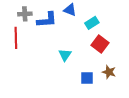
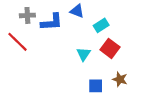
red line: (16, 38) -> (17, 42), turned -45
cyan triangle: (65, 55) -> (84, 54), moved

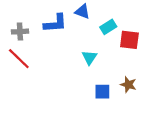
gray cross: (27, 15) -> (20, 32), moved
red line: (17, 42) -> (19, 59), moved
red square: (110, 48) -> (129, 40), moved, turned -30

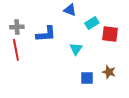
blue L-shape: (55, 23) -> (46, 34), moved
red line: (19, 59) -> (16, 50), turned 35

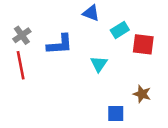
gray cross: (17, 27) -> (22, 35), turned -32
blue square: (87, 78) -> (116, 114), moved

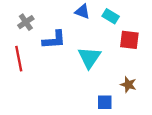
cyan rectangle: (120, 30) -> (111, 16), moved, turned 63
gray cross: (22, 35) -> (26, 22), moved
cyan triangle: (99, 64) -> (89, 57), size x1.5

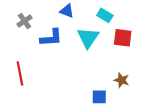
blue triangle: (82, 12) -> (67, 11), moved
cyan triangle: (89, 57) -> (88, 38), moved
red line: (19, 59) -> (20, 73), moved

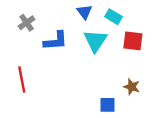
blue triangle: (67, 11) -> (85, 12), moved, turned 32

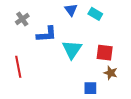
cyan triangle: (95, 41) -> (72, 49), moved
red square: (133, 41) -> (105, 53), moved

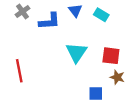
gray cross: (22, 19) -> (23, 12), moved
blue L-shape: (47, 34) -> (49, 21), moved

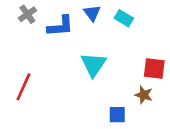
red square: (111, 56) -> (154, 68), moved
red line: (19, 71) -> (23, 87), turned 35

